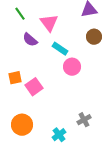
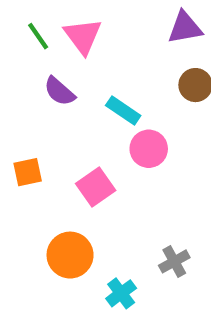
pink triangle: (49, 23) -> (83, 36), moved
pink square: (34, 87) -> (96, 187), moved
orange circle: (22, 125) -> (70, 255), moved

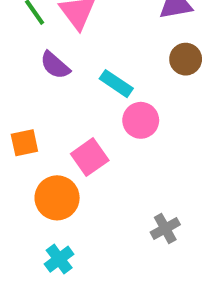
orange circle: (70, 255) -> (57, 198), moved
cyan cross: (121, 293) -> (59, 259), moved

